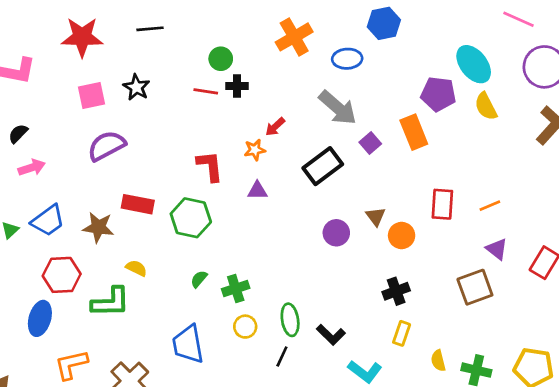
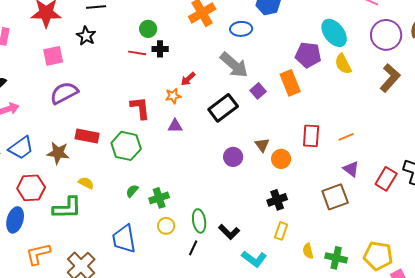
black star: (136, 87) -> (86, 36), moved

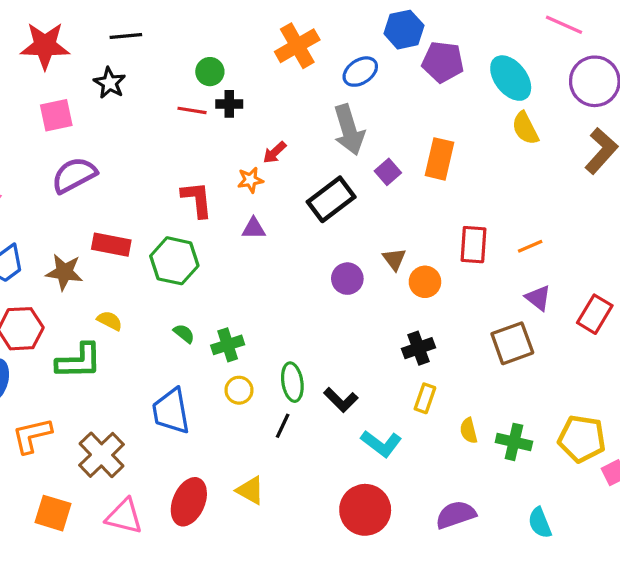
blue ellipse: (241, 29) -> (360, 72), turned -30
purple pentagon: (308, 55) -> (443, 62), moved
gray arrow: (234, 65) -> (349, 130), turned 32
orange rectangle: (290, 83) -> (440, 159), turned 35
green semicircle: (132, 191) -> (184, 334), turned 88

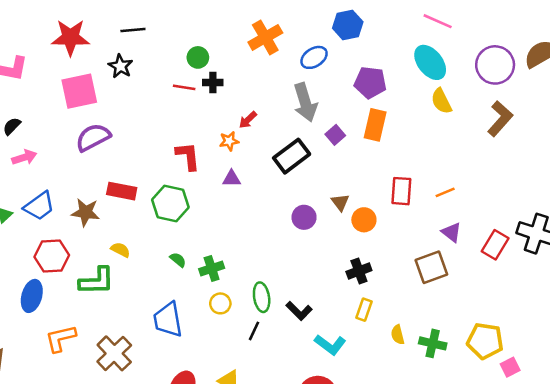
pink line: (564, 25) -> (438, 21), moved
purple pentagon: (443, 62) -> (370, 82), moved
pink square: (56, 115) -> (79, 91), size x1.4

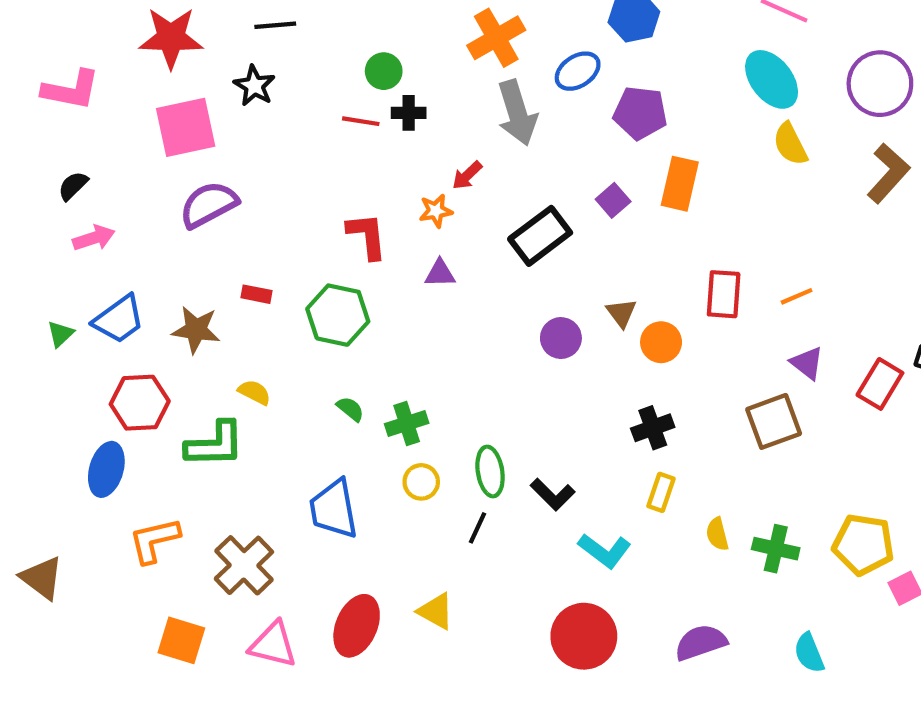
purple pentagon: (370, 82) -> (640, 113), moved
gray arrow: (305, 102) -> (517, 113), moved
red rectangle: (122, 191) -> (256, 294), size x0.6

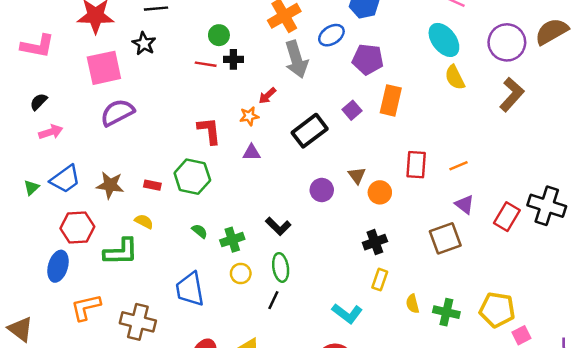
red rectangle: (256, 294) -> (152, 185), moved
black L-shape: (553, 494) -> (278, 226), moved
brown cross: (244, 565) -> (138, 322), turned -32

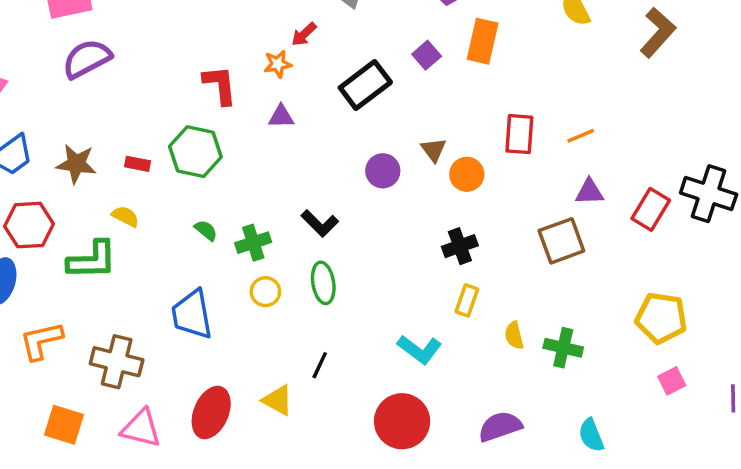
purple triangle: (465, 205) -> (589, 192), turned -40
black line: (273, 300) -> (320, 365), moved
yellow pentagon: (497, 310) -> (661, 318), moved

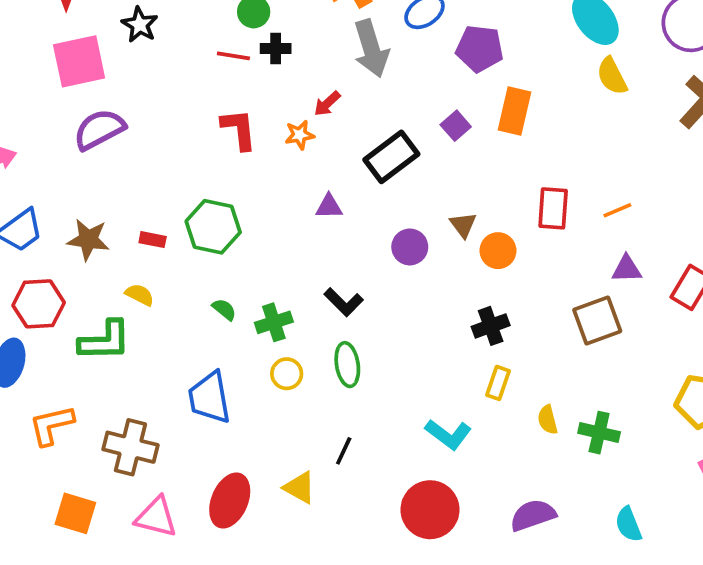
red L-shape: (220, 85) -> (239, 129), moved
purple triangle: (281, 117) -> (329, 207), moved

